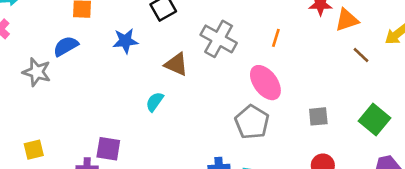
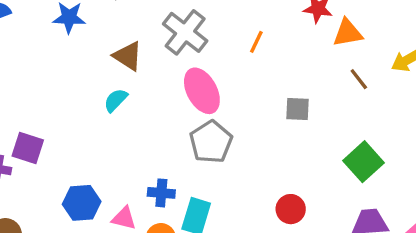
pink ellipse: (265, 83) -> (202, 91), moved
cyan semicircle: (155, 102) -> (116, 100), moved
gray square: (318, 116) -> (298, 109), moved

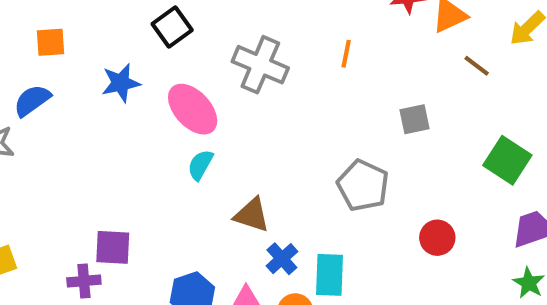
brown triangle: (128, 56) -> (252, 215), moved
pink ellipse: (202, 91) -> (193, 109), moved
gray pentagon: (211, 142) -> (363, 185), moved
blue cross: (161, 193) -> (282, 259), turned -32

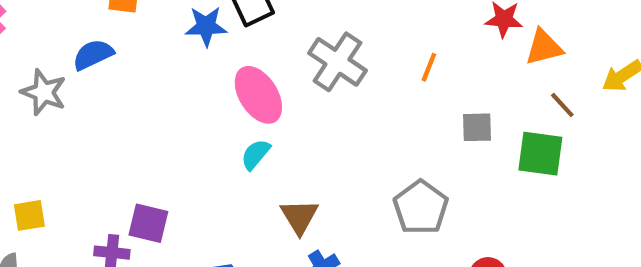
blue star: (121, 83) -> (206, 26), moved
gray square: (415, 119) -> (477, 127), moved
green square: (507, 160) -> (540, 154), moved, turned -36
brown triangle: (252, 215) -> (299, 217), turned 30

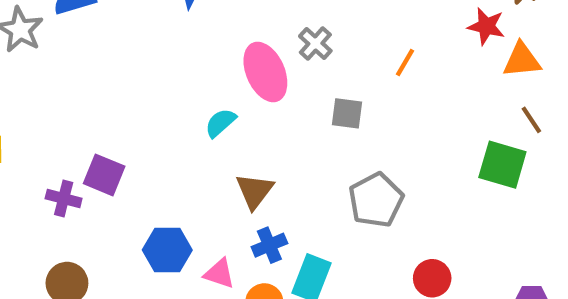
gray cross: (337, 62) -> (315, 44), size x0.6
pink ellipse: (258, 95) -> (265, 72), moved
gray square: (477, 127) -> (347, 113), moved

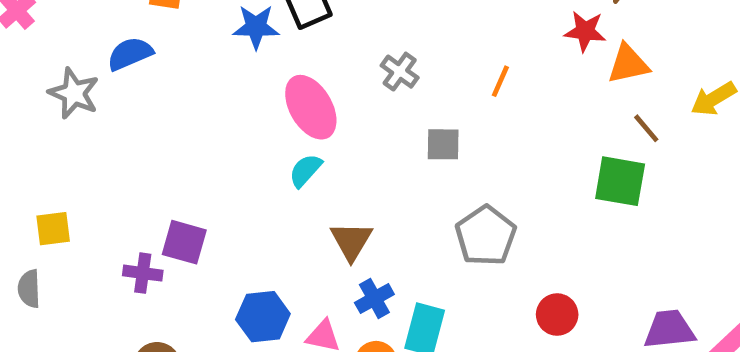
pink ellipse: (265, 72) -> (311, 107), moved

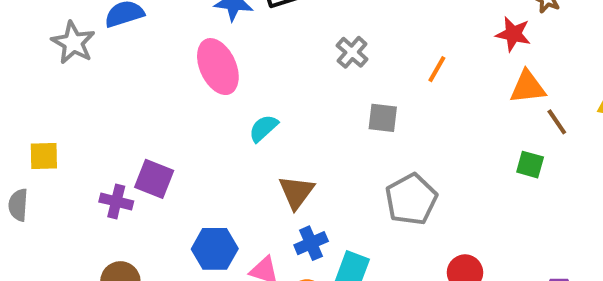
orange triangle: (628, 64) -> (528, 87), moved
pink ellipse: (311, 107) -> (218, 67), moved
green square: (620, 181) -> (530, 165), size x0.6

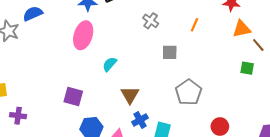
pink ellipse: (218, 67) -> (83, 35), turned 48
purple square: (154, 179) -> (73, 96), moved
purple cross: (116, 201) -> (18, 116), moved

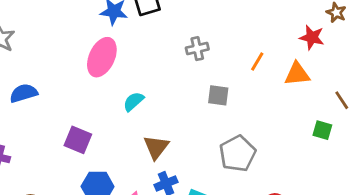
blue semicircle: (33, 14) -> (24, 93), moved
gray cross: (151, 21) -> (197, 49), turned 35
orange triangle: (242, 29) -> (297, 74), moved

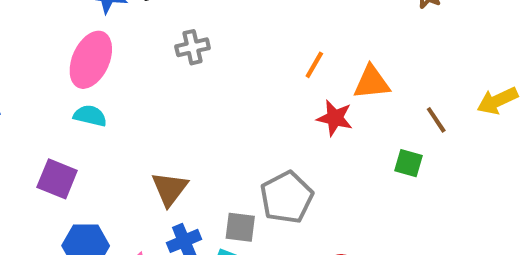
red star: (312, 37) -> (335, 118), moved
gray cross: (197, 49) -> (193, 47), moved
gray square: (218, 95) -> (240, 227), moved
cyan semicircle: (133, 101) -> (90, 116), moved, turned 55

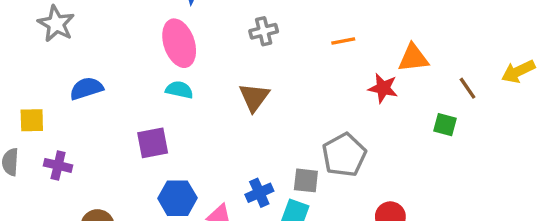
pink ellipse: (91, 60) -> (179, 43), turned -42
orange line: (314, 65) -> (343, 41), moved, turned 50
purple square: (57, 179) -> (153, 143), turned -32
brown triangle: (170, 189) -> (254, 97), moved

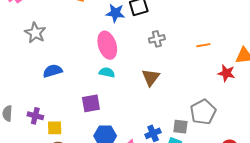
yellow square: (32, 120) -> (55, 128), moved

